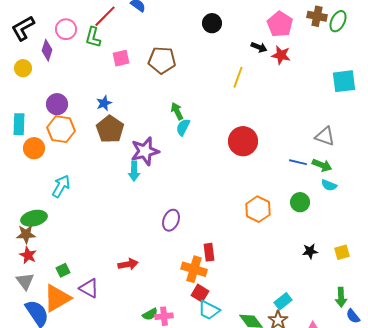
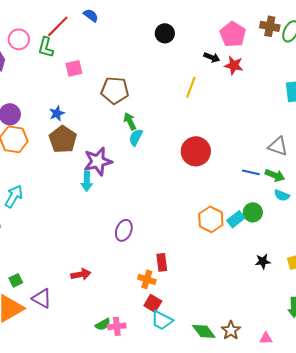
brown pentagon: (162, 60) -> (115, 90), moved
orange cross: (194, 269) -> (147, 279), size x0.7
cyan rectangle: (283, 301) -> (236, 219), moved

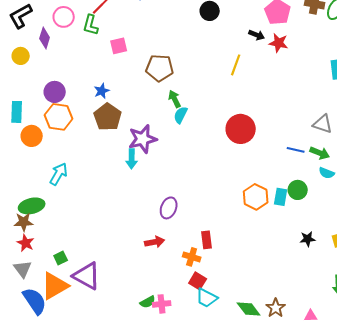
cyan rectangle: (236, 219) -> (281, 197), turned -42
red arrow: (81, 274) -> (155, 242), moved
purple triangle: (42, 298) -> (87, 276), size x1.4

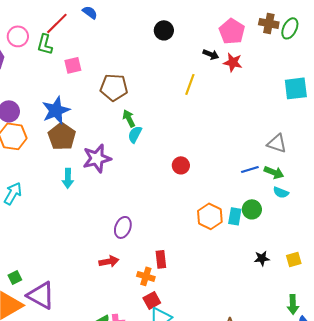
blue star: (102, 91) -> (56, 110), size x1.8
red circle: (241, 129) -> (181, 165), moved, size x0.6
blue line: (296, 150) -> (250, 169), turned -30
cyan arrow: (132, 159) -> (68, 178), moved
red square: (198, 281) -> (152, 300), turned 30

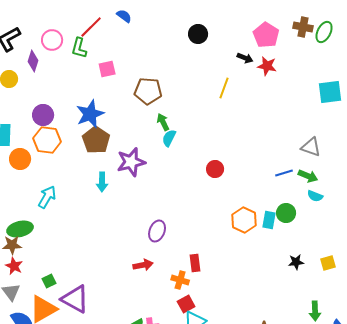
green arrow: (293, 304) -> (315, 311), moved

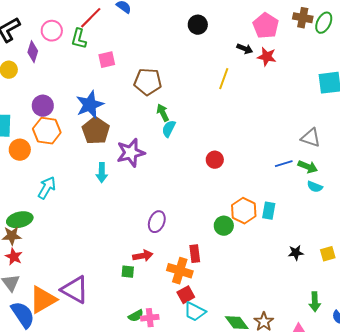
green circle: (286, 213) -> (224, 226), moved
orange cross: (180, 280) -> (180, 271), size x1.4
green square: (49, 281) -> (128, 272), moved, turned 32

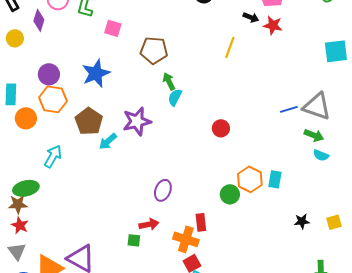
pink square: (107, 60) -> (113, 28), turned 30
brown pentagon: (96, 131) -> (89, 121), moved
gray triangle: (311, 138) -> (317, 106), size x1.4
blue line: (284, 164) -> (289, 109), moved
cyan arrow: (102, 173) -> (108, 141), turned 48

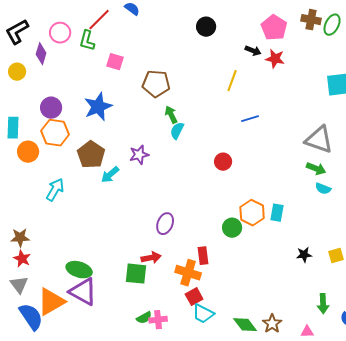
blue line: (289, 109) -> (250, 119), moved
purple star: (137, 121) -> (139, 155), size x0.7
green ellipse: (26, 188) -> (79, 270), moved, turned 30
green square: (134, 240) -> (136, 274), size x1.6

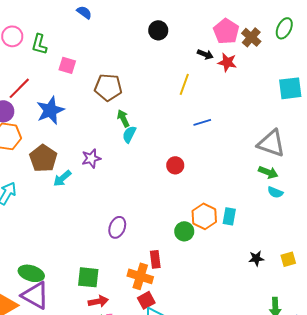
red line: (99, 20) -> (19, 88), moved
brown cross: (311, 20) -> (251, 37), moved, turned 30
red arrow: (151, 258) -> (98, 301), moved

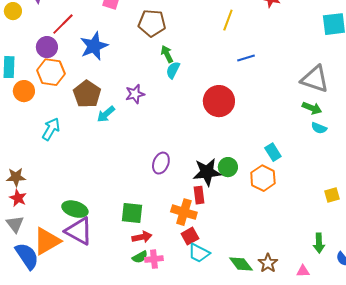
red circle: (175, 165) -> (219, 101), size x1.8
orange hexagon: (204, 216) -> (263, 178), moved
cyan rectangle: (229, 216) -> (273, 152), turned -42
black star: (256, 258) -> (207, 172), moved, size x1.8

